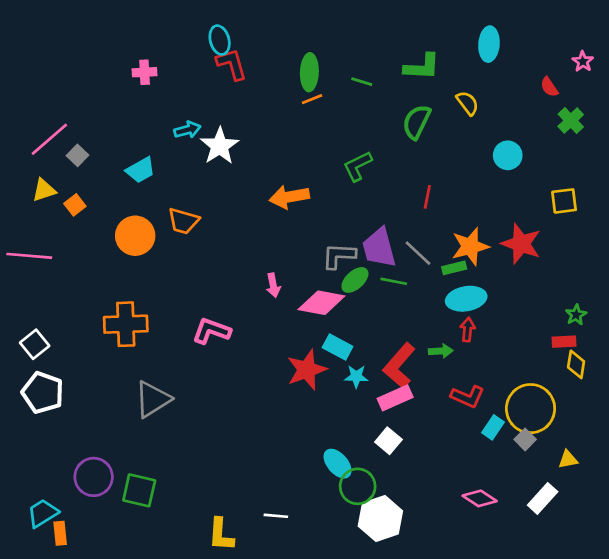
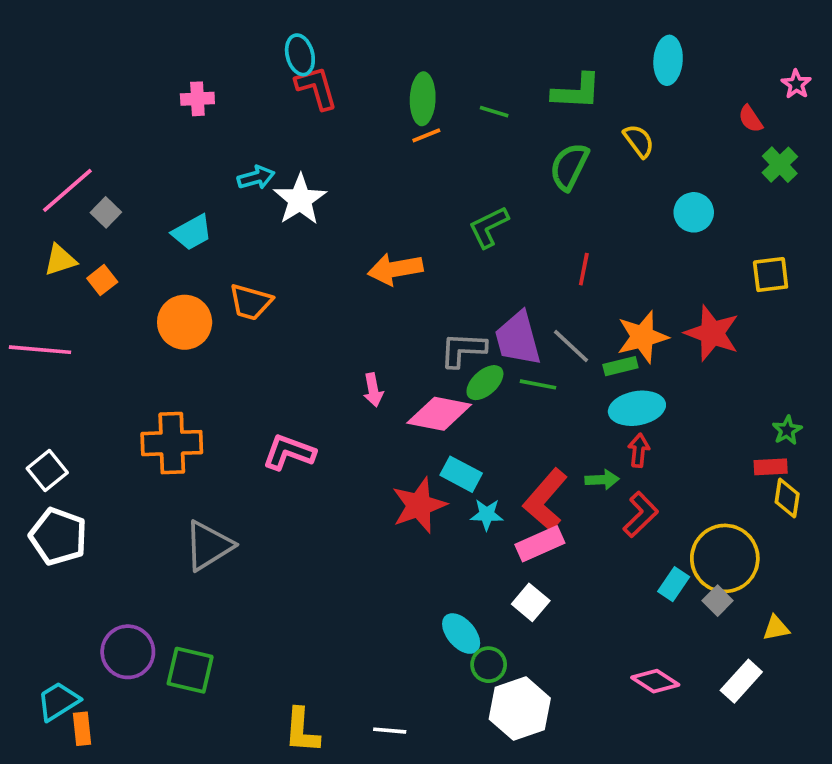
red L-shape: (468, 397) -> (641, 514), moved, turned -68
green circle: (358, 486) -> (489, 665), size x0.7
white line: (276, 516) -> (390, 731), moved

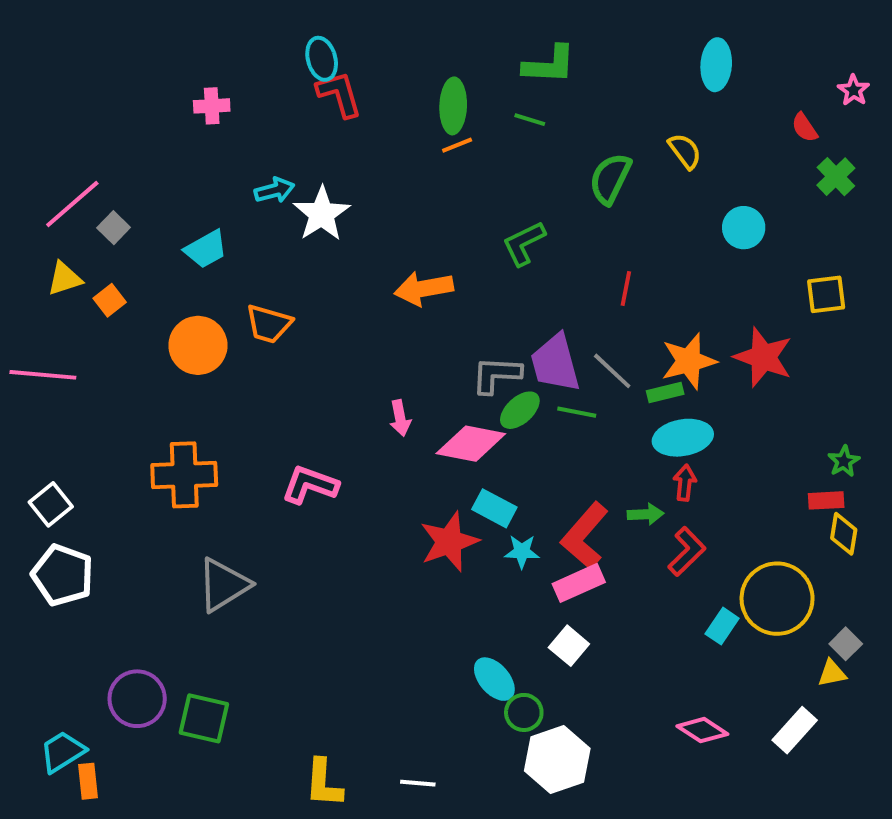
green L-shape: (576, 91) -> (549, 65), moved
gray square: (718, 601) -> (846, 644), moved

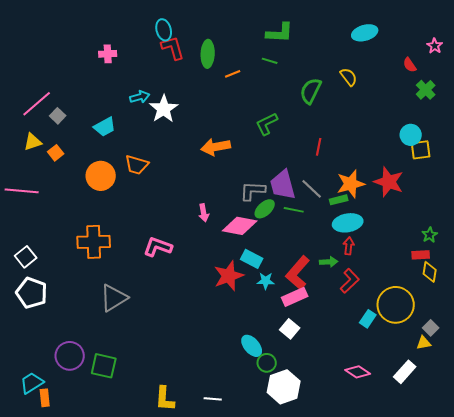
cyan ellipse: (716, 65) -> (365, 33), turned 70
green ellipse: (453, 106) -> (208, 54), moved
cyan circle: (744, 228) -> (411, 135), moved

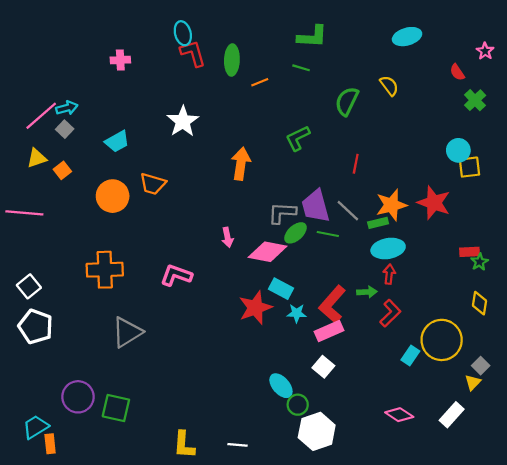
cyan arrow: (140, 97) -> (67, 108), moved
orange arrow: (216, 147) -> (241, 164), turned 108
red rectangle: (421, 255) -> (469, 252), moved
yellow triangle: (424, 343) -> (473, 382), turned -35

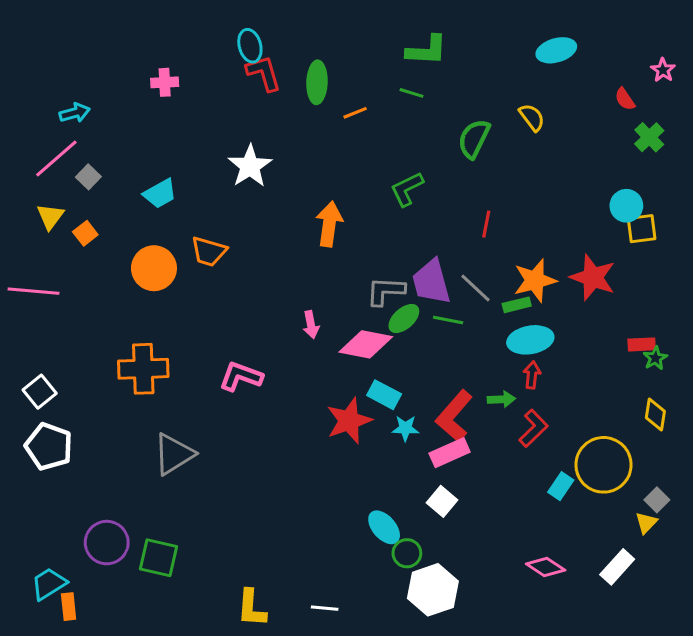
cyan arrow: (67, 108) -> (75, 113), moved
yellow triangle: (37, 158) -> (50, 216), turned -35

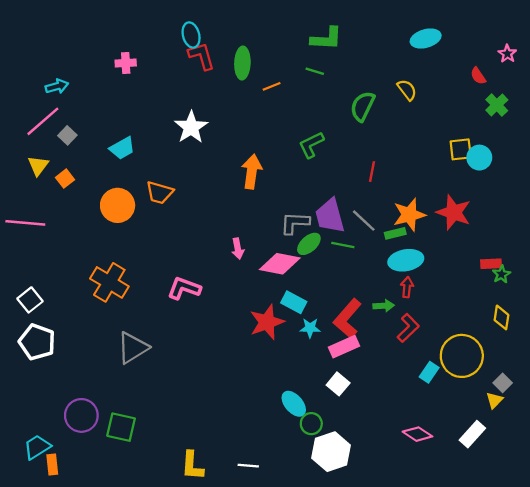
yellow square: (642, 229) -> (461, 149), moved
orange cross: (143, 369) -> (109, 282), turned 33

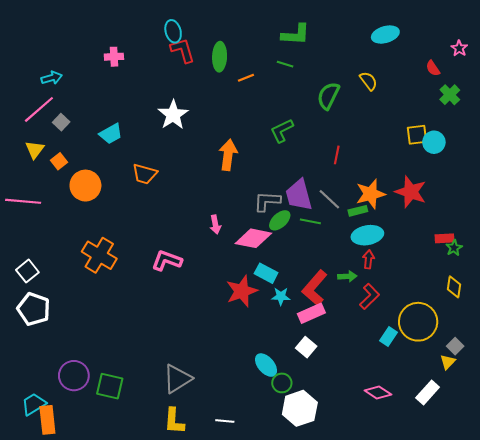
orange circle: (118, 205) -> (85, 186), moved
gray triangle: (133, 348) -> (177, 379), moved
orange rectangle: (52, 464) -> (47, 420), size x1.5

